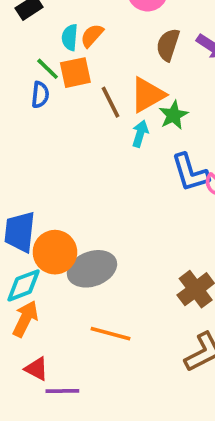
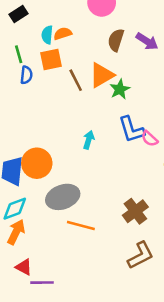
orange semicircle: (92, 36) -> (63, 34), turned 30
green line: (48, 69) -> (19, 54), moved, turned 30
cyan arrow: (140, 134) -> (89, 140), moved
orange circle: (55, 252) -> (37, 163), moved
orange line: (111, 334) -> (81, 225), moved

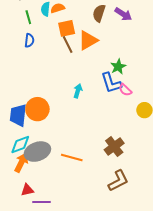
green line: (19, 54) -> (28, 17), moved
orange square: (51, 59) -> (67, 28), moved
green star: (120, 89) -> (118, 67), moved
gray ellipse: (63, 197) -> (37, 152), moved
red triangle: (24, 267) -> (27, 190), turned -40

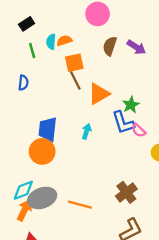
blue semicircle: (29, 40) -> (23, 83), moved
orange triangle: (88, 40) -> (99, 94), moved
blue trapezoid: (18, 115) -> (48, 129), moved

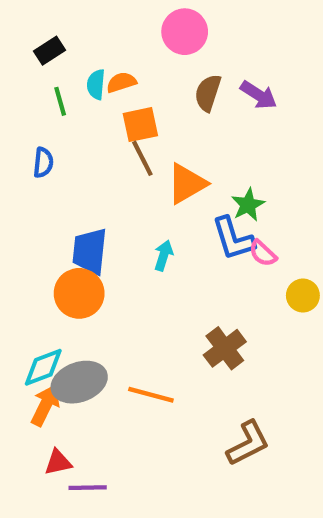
brown cross: (126, 192) -> (225, 348), moved

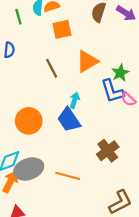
brown line: (142, 158) -> (52, 68), moved
blue trapezoid: (90, 251) -> (69, 120), moved, turned -40

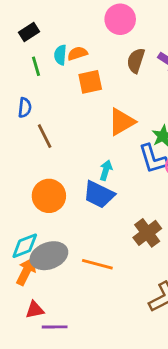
brown line: (52, 68) -> (45, 136), moved
blue trapezoid: (69, 120) -> (99, 194), turned -30

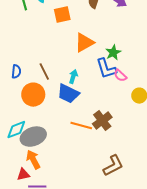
blue semicircle: (25, 108) -> (16, 72), moved
brown line: (45, 136) -> (44, 72), moved
orange line: (97, 264) -> (81, 126), moved
orange arrow: (26, 271) -> (33, 160), moved, turned -54

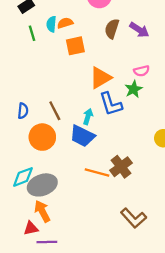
blue L-shape: (106, 69) -> (111, 104), moved
pink semicircle: (120, 76) -> (142, 71), moved, turned -56
brown L-shape: (113, 166) -> (134, 218), turned 75

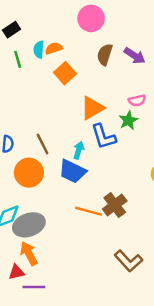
orange square: (75, 46) -> (65, 73), turned -30

